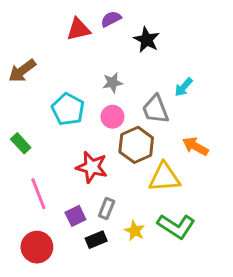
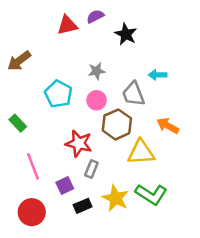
cyan arrow: (184, 87) -> (158, 75), turned 48
gray rectangle: (107, 209) -> (91, 169), moved
yellow star: (135, 231) -> (116, 198), size x1.5

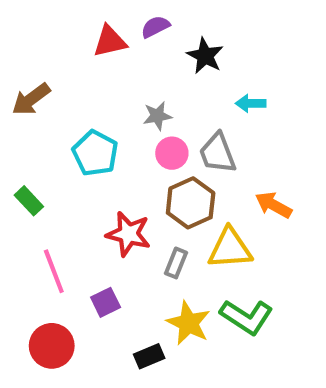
cyan arrow: (158, 75) -> (251, 103), moved
pink circle: (97, 100) -> (172, 153), moved
gray rectangle: (91, 169) -> (176, 263), moved
black rectangle: (83, 206) -> (149, 356), moved

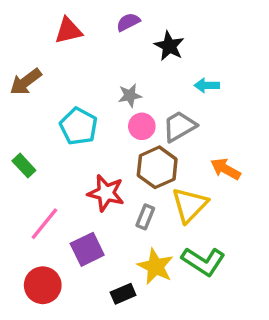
red triangle: (110, 41) -> (68, 31), moved
gray trapezoid: (217, 153) -> (179, 126), turned 81
yellow triangle: (230, 248) -> (190, 205), turned -42
pink line: (54, 271) -> (44, 224), turned 60
purple square: (106, 302) -> (87, 249), size x1.4

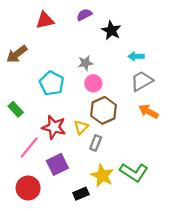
gray trapezoid: (179, 126) -> (142, 81), moved
red star: (106, 193) -> (54, 127), moved
yellow triangle: (190, 205) -> (81, 127), moved, size x0.6

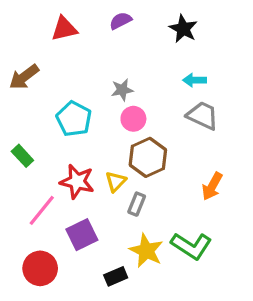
black star: (111, 30) -> (183, 29), moved
gray trapezoid: (142, 81) -> (203, 116), turned 55
orange arrow: (148, 111) -> (212, 186), moved, turned -90

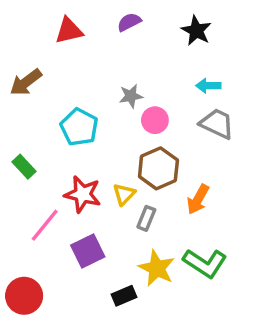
pink circle: (133, 119) -> (155, 120), moved
orange arrow: (212, 186) -> (198, 199), moved
red circle: (40, 268) -> (24, 296), moved

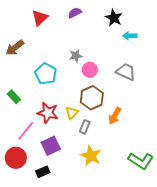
red triangle: (69, 31) -> (40, 18), turned -30
cyan arrow: (208, 86) -> (130, 36), moved
green L-shape: (205, 263) -> (141, 161), moved
red circle: (24, 296) -> (16, 158), moved
black rectangle: (124, 296) -> (43, 172), moved

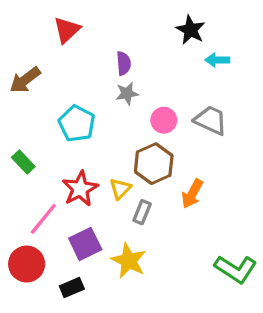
purple semicircle: (75, 13) -> (124, 63), moved, turned 112
pink circle: (90, 70) -> (164, 120), moved
red star: (48, 113) -> (80, 189), turned 30
yellow star: (91, 156) -> (129, 261), moved

